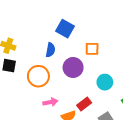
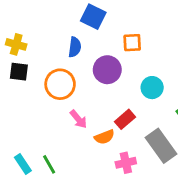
pink arrow: (50, 102) -> (78, 119), turned 64

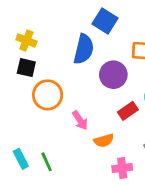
blue semicircle: (75, 47) -> (84, 49), size x1.5
orange circle: (60, 84) -> (48, 95), moved
red rectangle: (125, 119) -> (128, 111), moved

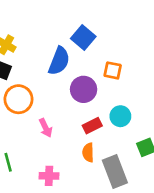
orange semicircle: (104, 141) -> (88, 153), moved, turned 96
pink cross: (122, 168) -> (49, 176), moved

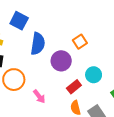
blue square: (83, 38) -> (19, 21), moved
orange square: (113, 70) -> (80, 42), turned -32

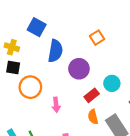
orange square: (80, 42) -> (97, 38), moved
pink arrow: (39, 96) -> (56, 105), turned 32

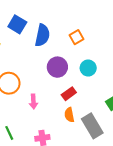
blue semicircle: (55, 51) -> (42, 35), moved
cyan circle: (112, 83) -> (88, 68), moved

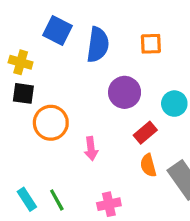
orange square: (76, 37) -> (151, 44), turned 32
cyan circle: (88, 68) -> (174, 104), moved

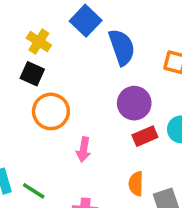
blue semicircle: (98, 45) -> (122, 47), turned -44
red rectangle: (145, 133) -> (145, 136), moved
green line: (57, 200) -> (34, 191), turned -45

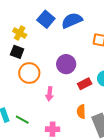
blue semicircle: (122, 47) -> (72, 20), moved, turned -90
purple circle: (134, 103) -> (66, 64), moved

